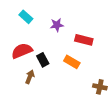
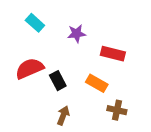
brown arrow: (30, 77) -> (63, 116), moved
brown cross: (100, 87) -> (117, 110), moved

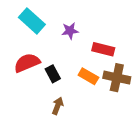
cyan rectangle: (35, 23) -> (32, 21), size x1.5
brown cross: (117, 110) -> (117, 78), moved, size x1.5

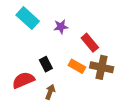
red rectangle: (103, 49) -> (90, 43), turned 36
red semicircle: (27, 63) -> (23, 80), moved

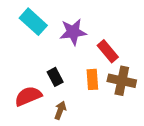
purple star: (61, 27) -> (73, 32), size x1.5
orange rectangle: (77, 66) -> (92, 79), turned 56

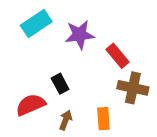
cyan rectangle: (33, 22) -> (36, 23), turned -76
orange rectangle: (92, 79) -> (103, 119), moved

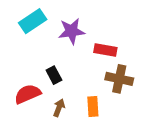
red rectangle: (117, 56) -> (105, 50), turned -40

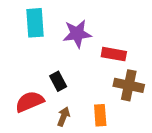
cyan rectangle: (33, 21) -> (35, 23), turned -60

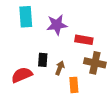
black rectangle: (58, 81) -> (43, 60), turned 32
brown arrow: (64, 117) -> (60, 68), moved

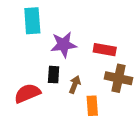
purple star: (57, 25) -> (64, 45), moved

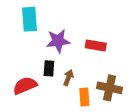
brown cross: (118, 78) -> (110, 88), moved

